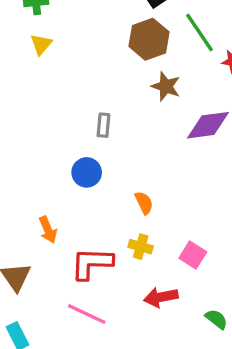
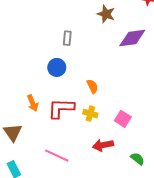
red L-shape: (92, 263) -> (61, 108), moved

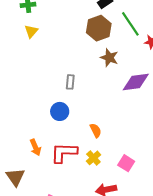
yellow cross: (90, 114) -> (93, 158), turned 32

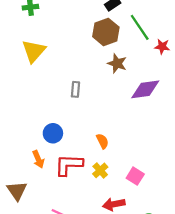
yellow triangle: (31, 31) -> (34, 51), moved, size x1.6
blue circle: (60, 111) -> (53, 133), moved

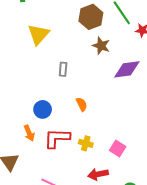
yellow triangle: (34, 51) -> (38, 34), moved
orange semicircle: (102, 141) -> (82, 104), moved
yellow cross: (100, 170) -> (86, 143), turned -32

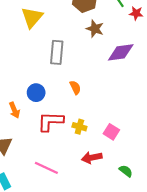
gray rectangle: (63, 69) -> (57, 52), size x1.6
orange arrow: (29, 133) -> (14, 110), moved

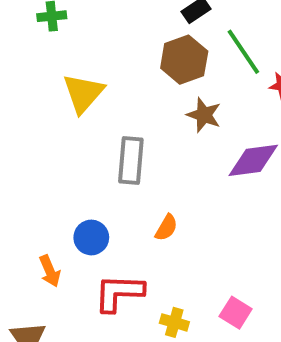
orange semicircle: (75, 87) -> (166, 228), turned 56
yellow cross: (79, 127) -> (174, 322), moved

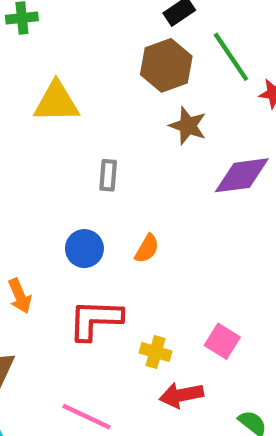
yellow triangle: (83, 93) -> (56, 102), turned 48
gray rectangle: (131, 160) -> (108, 175), size x0.6
blue circle: (91, 237) -> (84, 249), moved

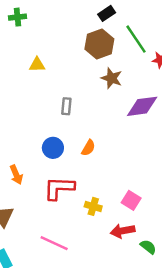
yellow triangle: (56, 102) -> (37, 65), size x0.6
red arrow: (181, 395) -> (123, 231), moved

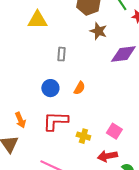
yellow triangle: (37, 65) -> (37, 20), size x1.5
orange arrow: (16, 175) -> (20, 120), moved

